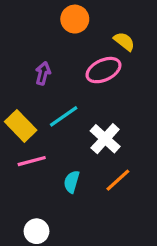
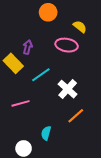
pink ellipse: (103, 70) -> (67, 45), turned 35
yellow rectangle: (21, 126) -> (13, 63), moved
cyan semicircle: (72, 182) -> (46, 133), moved

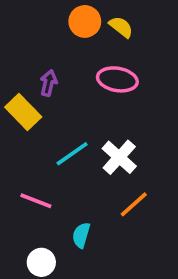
yellow semicircle: (80, 27) -> (121, 27), moved
cyan line: (41, 75) -> (72, 154), moved
pink line: (20, 103) -> (36, 201), moved, turned 36

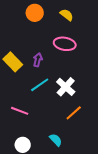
orange circle: (85, 21) -> (35, 13), moved
purple arrow: (49, 83) -> (38, 60), moved
cyan semicircle: (81, 235) -> (56, 140), moved, turned 120

